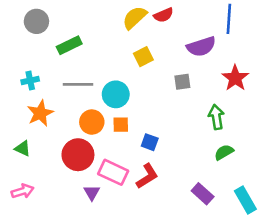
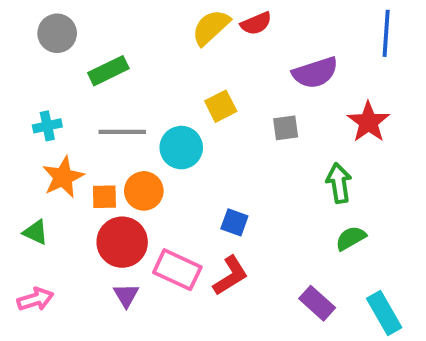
blue line: (229, 19) -> (386, 33), moved
yellow square: (143, 57) -> (221, 106), moved
orange square: (121, 125) -> (104, 197), moved
purple triangle: (92, 192) -> (126, 295), moved

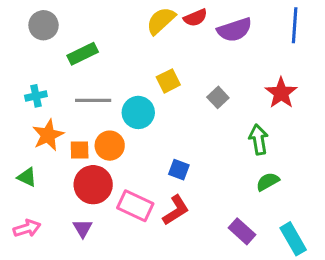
purple semicircle: (315, 73) -> (235, 30), moved
gray square: (286, 128) -> (218, 97), turned -35
purple triangle: (126, 295) -> (83, 228), moved

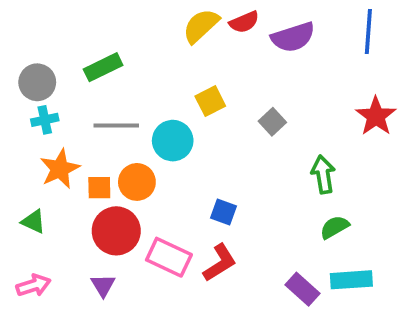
gray circle: (44, 25) -> (37, 82), moved
red star: (281, 93) -> (376, 116), moved
cyan rectangle: (293, 239) -> (351, 280), moved, turned -64

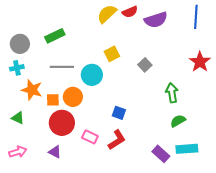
cyan cross: (45, 120) -> (17, 68), moved
orange star: (60, 169) -> (32, 90), turned -30
pink rectangle: (169, 257) -> (90, 137), size x0.7
purple triangle: (103, 285) -> (55, 152), turned -32

